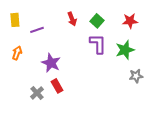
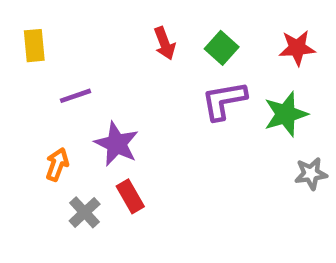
purple line: (37, 30) -> (75, 96), moved
purple L-shape: (98, 44) -> (224, 100), turned -100
orange arrow: (17, 53) -> (57, 164), moved

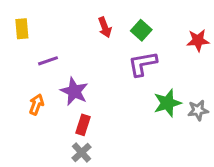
red star: (297, 48) -> (198, 40), moved
green star: (286, 114) -> (167, 103), moved
red rectangle: (130, 196) -> (83, 125), turned 48
gray cross: (85, 212) -> (82, 153), moved

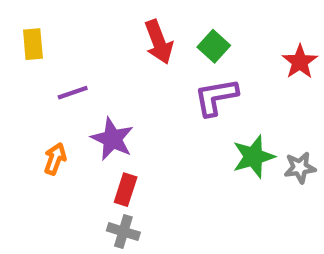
red arrow: (105, 27) -> (159, 42), size x1.4
red star: (198, 40) -> (300, 62), turned -30
gray cross: (82, 153) -> (123, 232), turned -30

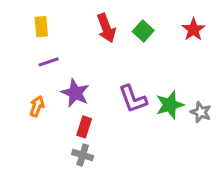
yellow rectangle: (33, 44) -> (41, 27), moved
red star: (300, 62) -> (193, 29), moved
purple L-shape: (216, 97) -> (133, 99), moved, turned -100
gray star: (300, 168) -> (201, 112), turned 30

